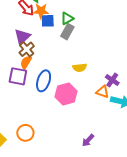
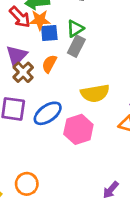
orange semicircle: (26, 62) -> (49, 64), moved
yellow semicircle: (80, 68) -> (95, 93), size x1.5
blue ellipse: (44, 81) -> (48, 113), turned 40

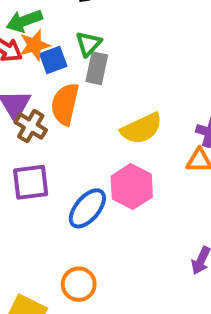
orange semicircle: (49, 64) -> (65, 104), size x1.5
blue ellipse: (48, 113) -> (87, 208), moved

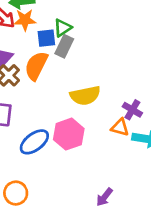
blue square: (53, 60) -> (46, 38), moved

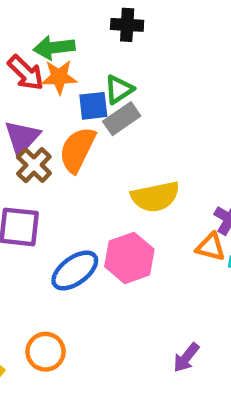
gray rectangle: (64, 46) -> (122, 119), turned 30

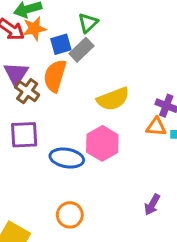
green triangle: (119, 89) -> (88, 23), moved
blue ellipse: (75, 270) -> (67, 158), turned 56
orange circle: (46, 352) -> (70, 215), moved

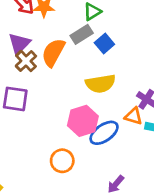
blue square: (61, 44) -> (104, 44), moved, turned -36
blue ellipse: (67, 158) -> (104, 133), moved, turned -56
orange circle: (70, 215) -> (62, 161), moved

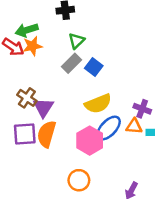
purple triangle: (19, 44) -> (43, 108), moved
orange semicircle: (53, 52) -> (47, 134), moved
blue ellipse: (104, 133) -> (109, 128), moved

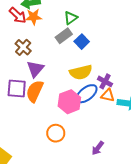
brown cross: (27, 98) -> (23, 47), moved
purple cross: (142, 109) -> (105, 81), moved

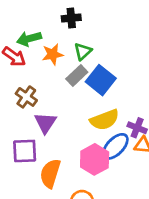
orange star: (34, 17) -> (53, 54), moved
blue square: (82, 42) -> (101, 80), size x1.5
orange semicircle: (35, 91) -> (50, 173), moved

